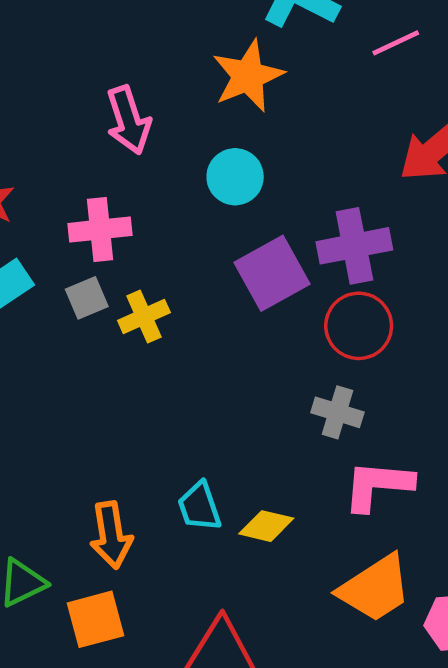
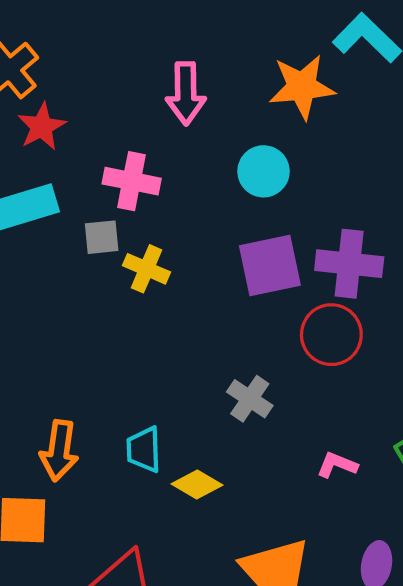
yellow cross: (144, 316) -> (146, 269), turned 30
gray cross: (337, 412) -> (250, 399), moved
pink L-shape: (378, 485) -> (337, 465), moved, size x0.6

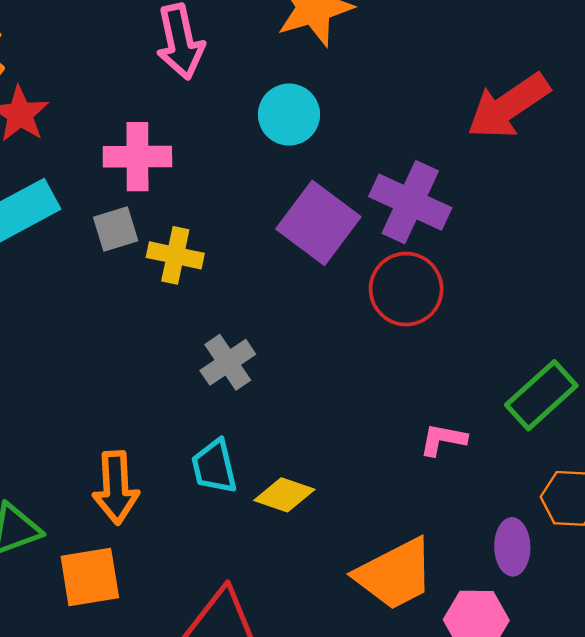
purple cross: (349, 264) -> (410, 202), turned 30
purple square: (270, 266) -> (318, 223), turned -30
gray cross: (250, 399) -> (228, 362), moved, turned 33

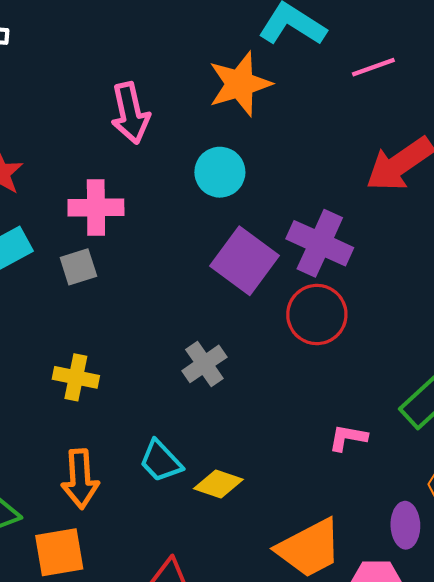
yellow cross: (175, 255) -> (76, 377), moved
gray cross: (228, 362) -> (204, 364), moved
cyan trapezoid: (214, 467) -> (161, 461), turned -30

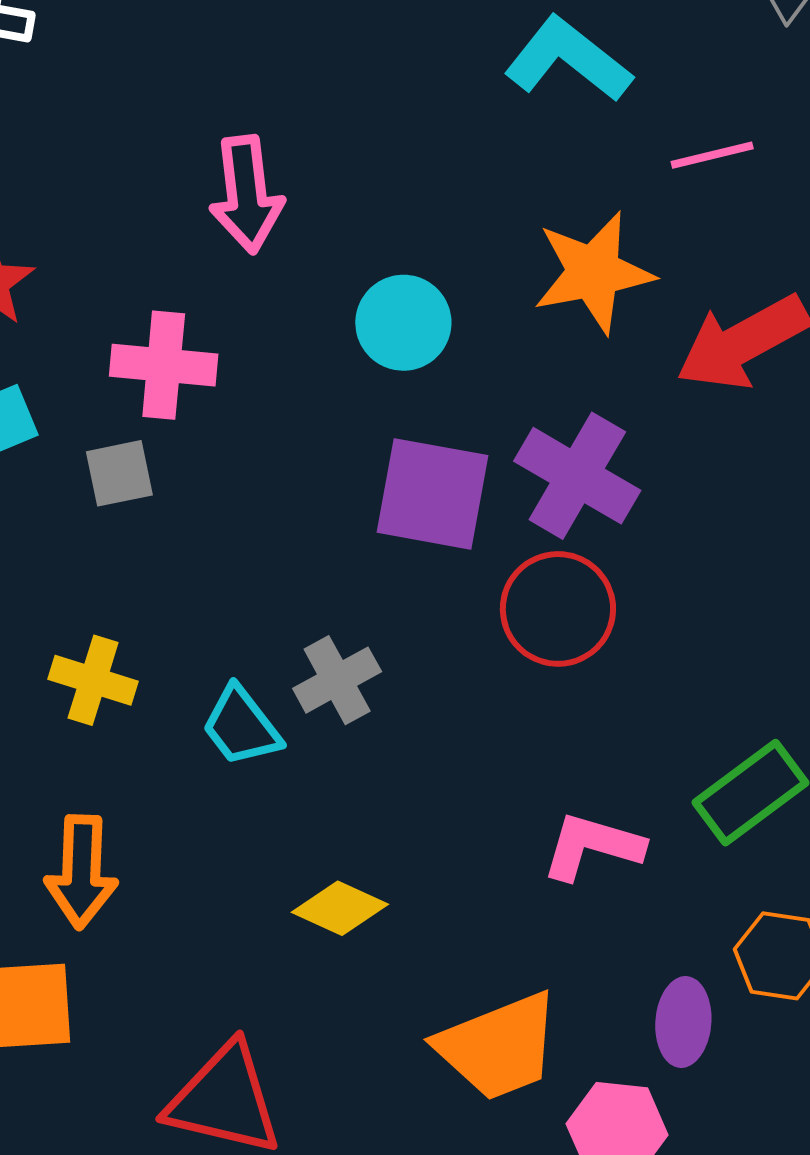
orange star: (240, 84) -> (593, 272), moved
purple square: (245, 261) -> (433, 494), turned -32
pink L-shape: (348, 438) -> (592, 846), size x1.4
cyan trapezoid: (161, 461) -> (241, 726), moved

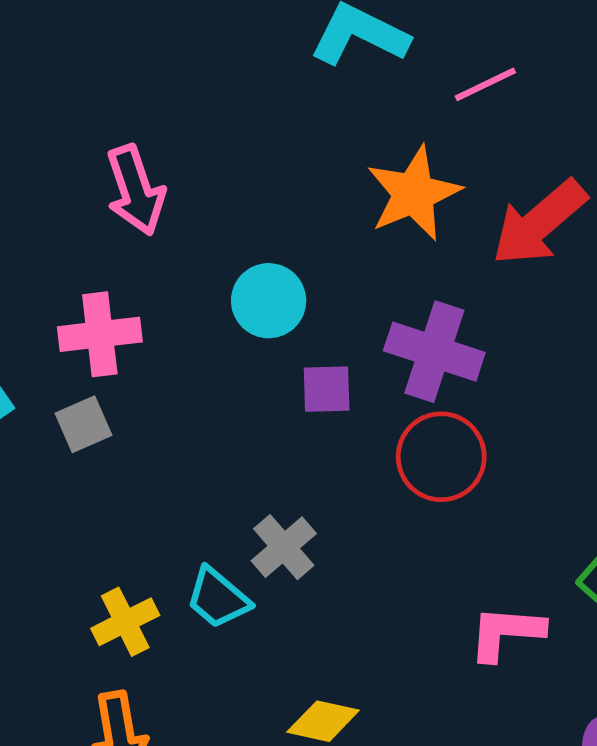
cyan circle: (403, 323) -> (269, 301), moved
purple square: (433, 494) -> (327, 389), size x0.6
yellow cross: (93, 680) -> (125, 622), moved, turned -32

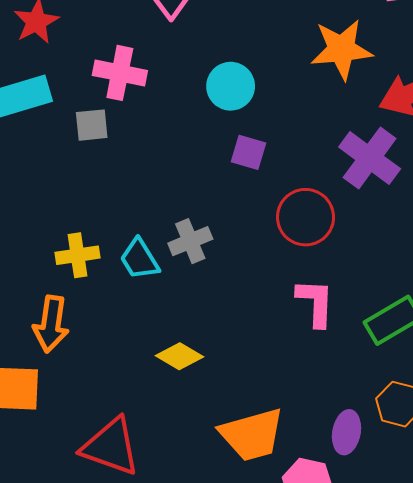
purple cross: (434, 352) -> (370, 158), moved
pink L-shape: (506, 633) -> (315, 303), moved, turned 70

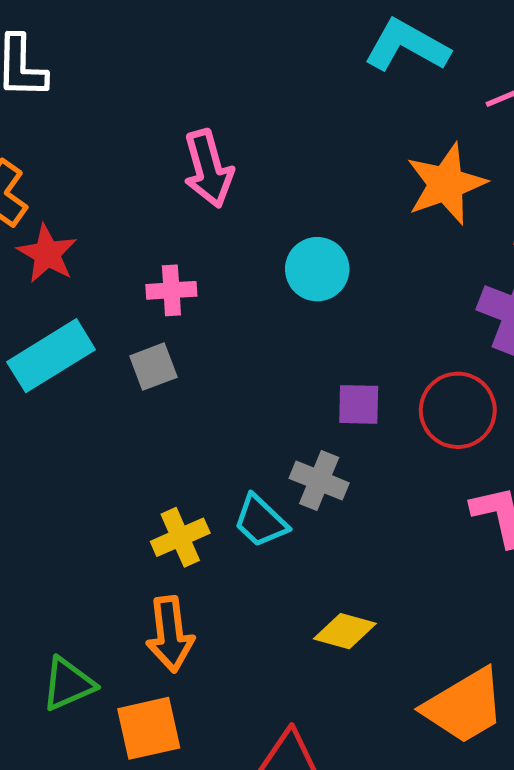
pink cross: (120, 73) -> (171, 290), size x0.7
purple square: (248, 152) -> (359, 404), moved
gray cross: (190, 241) -> (319, 481), turned -30

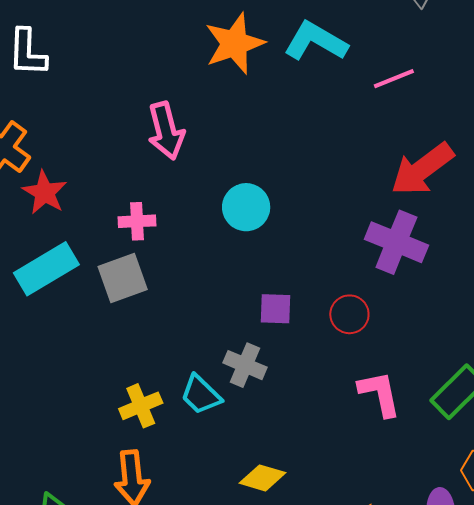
orange star: (446, 184) -> (235, 44), moved
gray square: (153, 367) -> (123, 278), size x1.4
red circle: (458, 410) -> (349, 314), size x0.7

